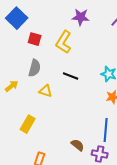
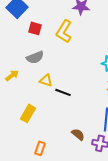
gray semicircle: (35, 68) -> (35, 57), turned 54
black line: (71, 76) -> (63, 92), moved

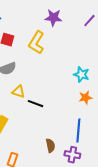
brown semicircle: (78, 134) -> (50, 146), turned 40

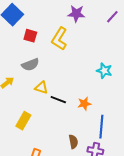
orange star: (85, 98) -> (84, 104), moved

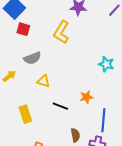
red square: (30, 36) -> (23, 29), moved
black line: (58, 100) -> (60, 106), moved
yellow rectangle: (23, 121) -> (25, 114), turned -48

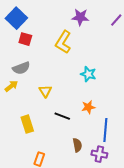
gray semicircle: (32, 58) -> (21, 68), moved
cyan star: (106, 64) -> (88, 74), moved
yellow triangle: (43, 81) -> (45, 91), turned 40

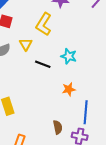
yellow triangle: (45, 91) -> (26, 44), moved
black line: (62, 116) -> (43, 64), moved

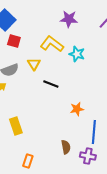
yellow L-shape: (44, 24) -> (52, 44), turned 95
cyan star: (69, 56) -> (77, 54), moved

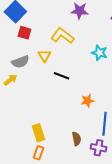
cyan star: (77, 54) -> (99, 53), moved
yellow rectangle: (16, 126) -> (38, 133), moved

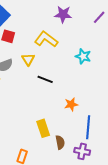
yellow rectangle: (38, 133) -> (43, 128), moved

